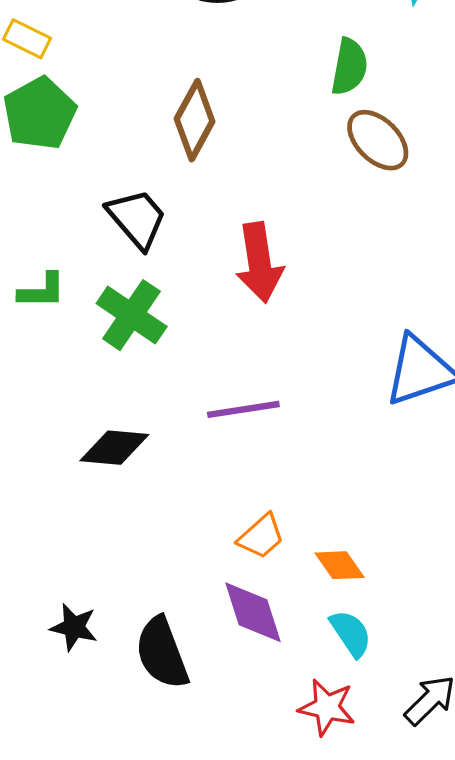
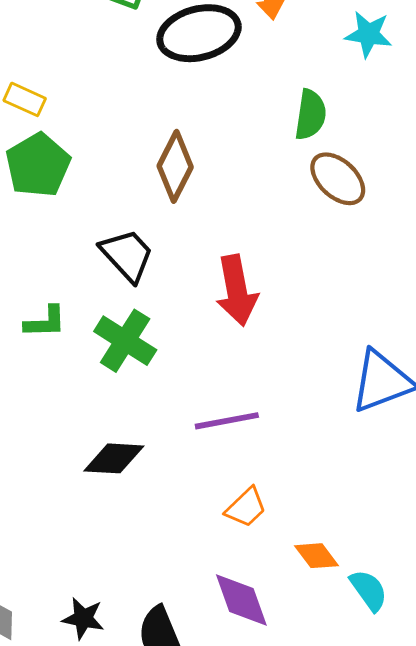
orange trapezoid: (261, 536) -> (246, 507), moved
cyan semicircle: (351, 633) -> (369, 590), moved

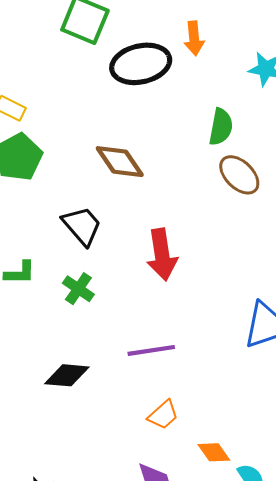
brown diamond: (175, 166) -> (120, 162), turned -63
green cross: (125, 341) -> (78, 289), size x0.7

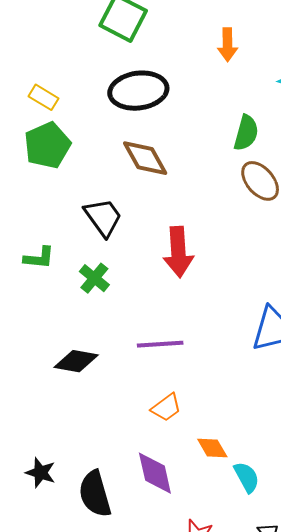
black ellipse: (141, 64) -> (138, 91), moved

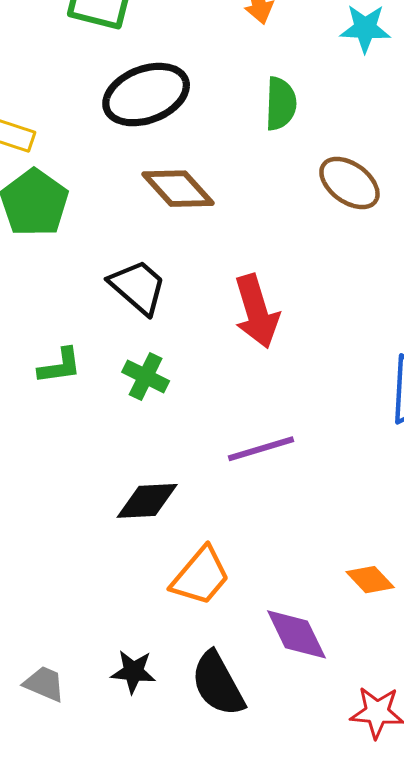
green semicircle: (246, 133) -> (281, 104), moved
orange trapezoid: (166, 408) -> (201, 576), moved, size x1.4

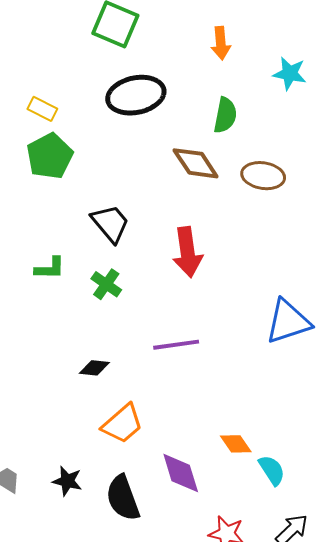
brown ellipse: (349, 183) -> (263, 176), turned -36
brown diamond: (178, 189) -> (196, 163), moved
black diamond: (147, 501) -> (94, 368), size x0.7

